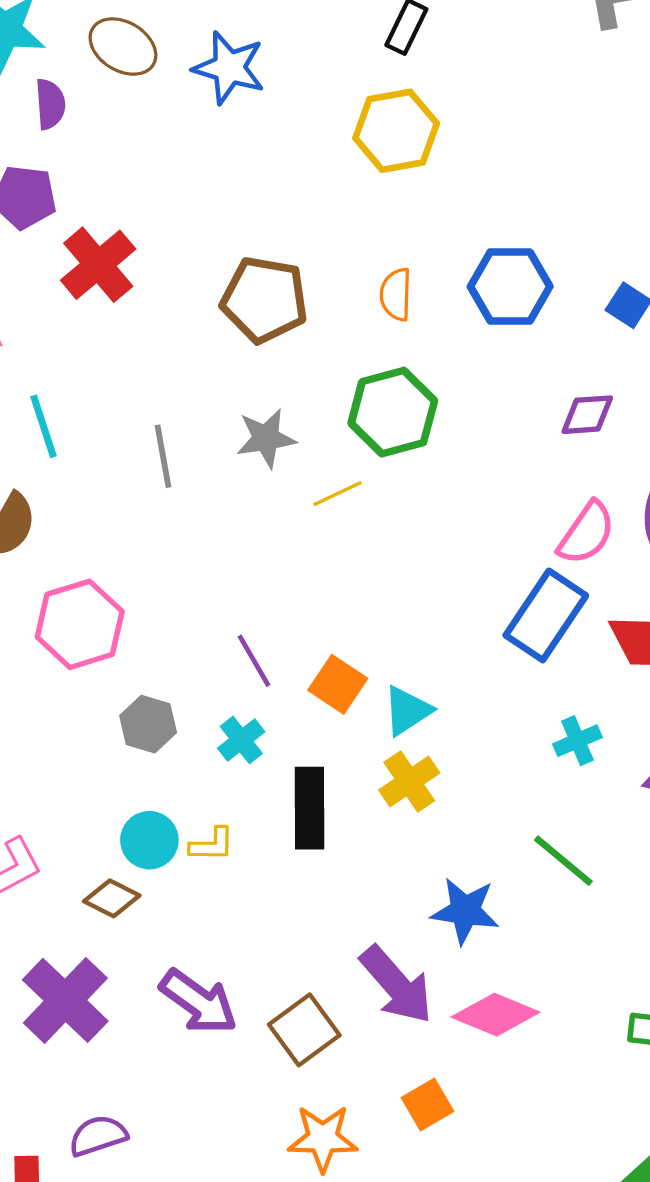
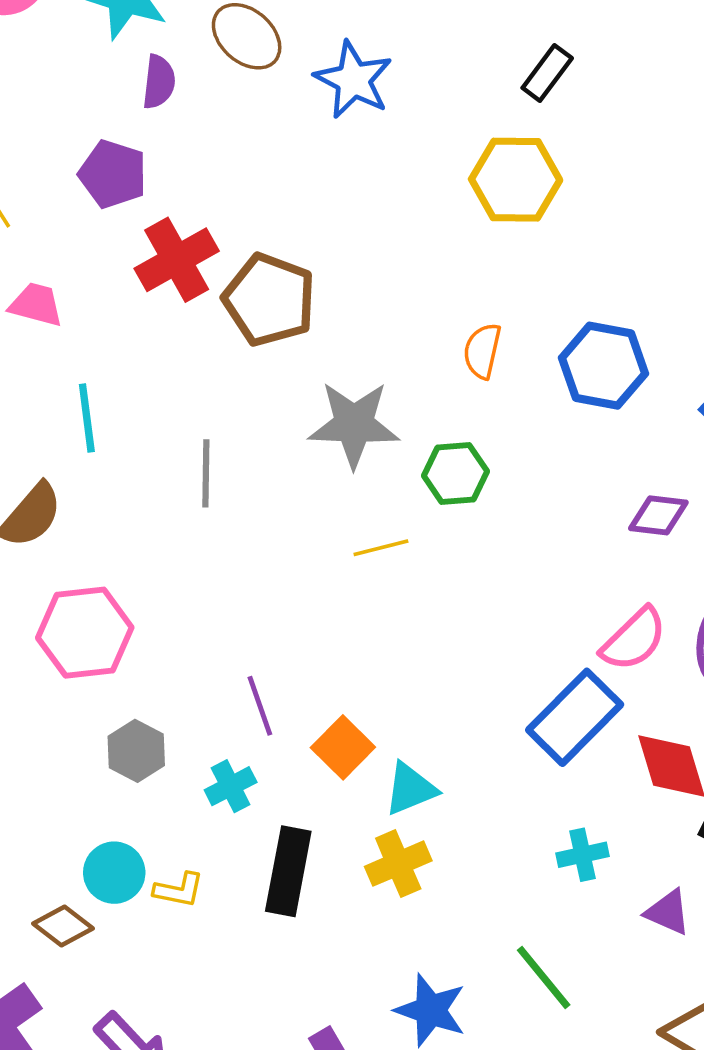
brown pentagon: (264, 300) -> (269, 300), moved
green hexagon: (393, 412) -> (455, 473), size x0.7
gray star: (266, 438) -> (354, 424), moved, size x1.4

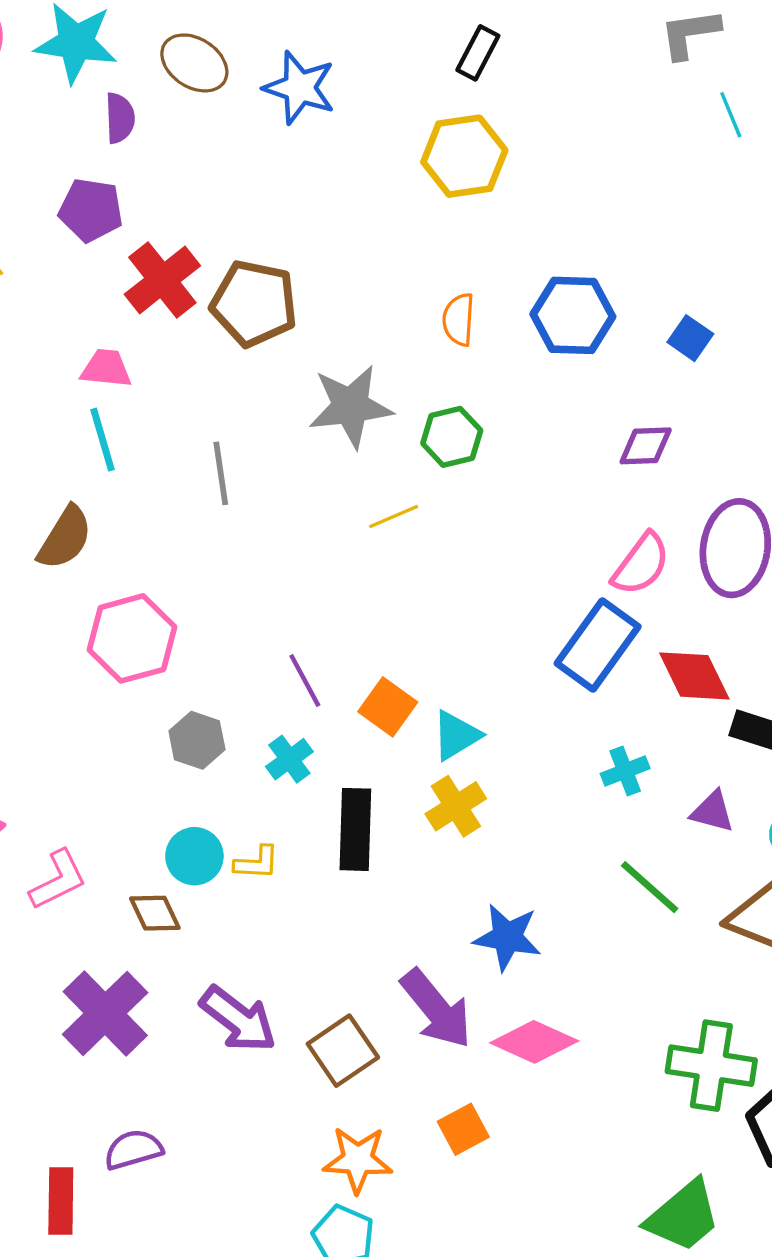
pink trapezoid: (36, 305) -> (106, 368), moved
brown diamond: (63, 926) -> (155, 913), turned 36
green line: (544, 978) -> (650, 887), moved

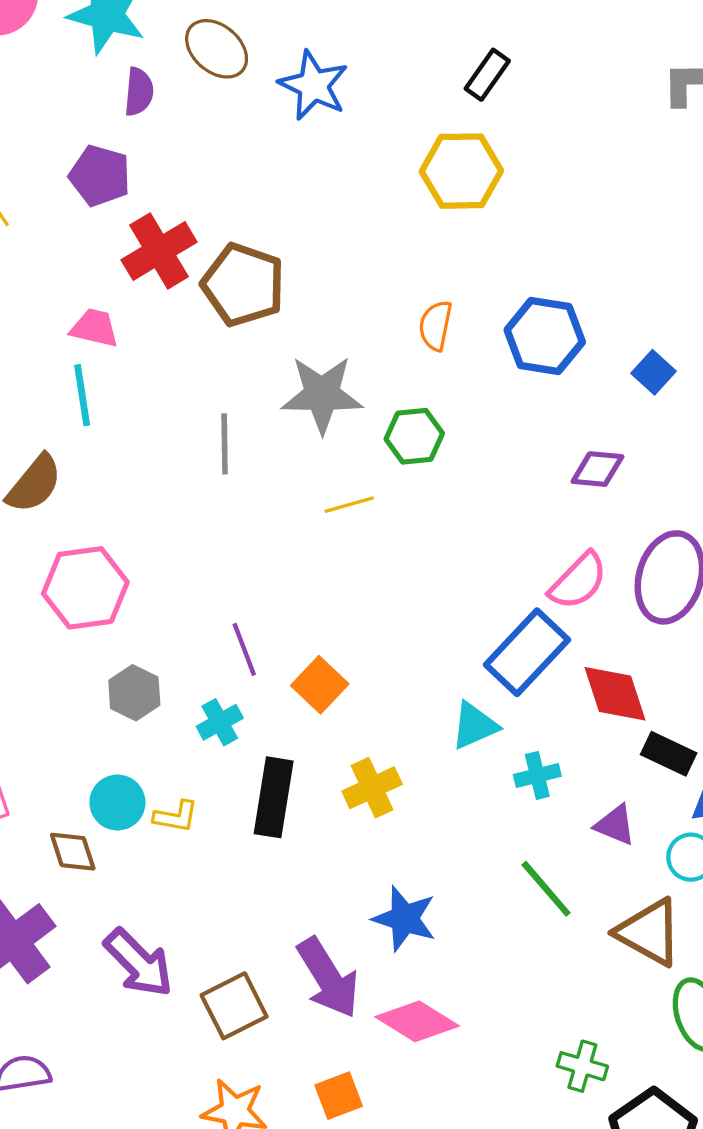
gray line: (221, 473) -> (225, 444), moved
cyan triangle: (456, 735) -> (474, 726), moved
green cross: (711, 1066) -> (582, 1066), size x0.6

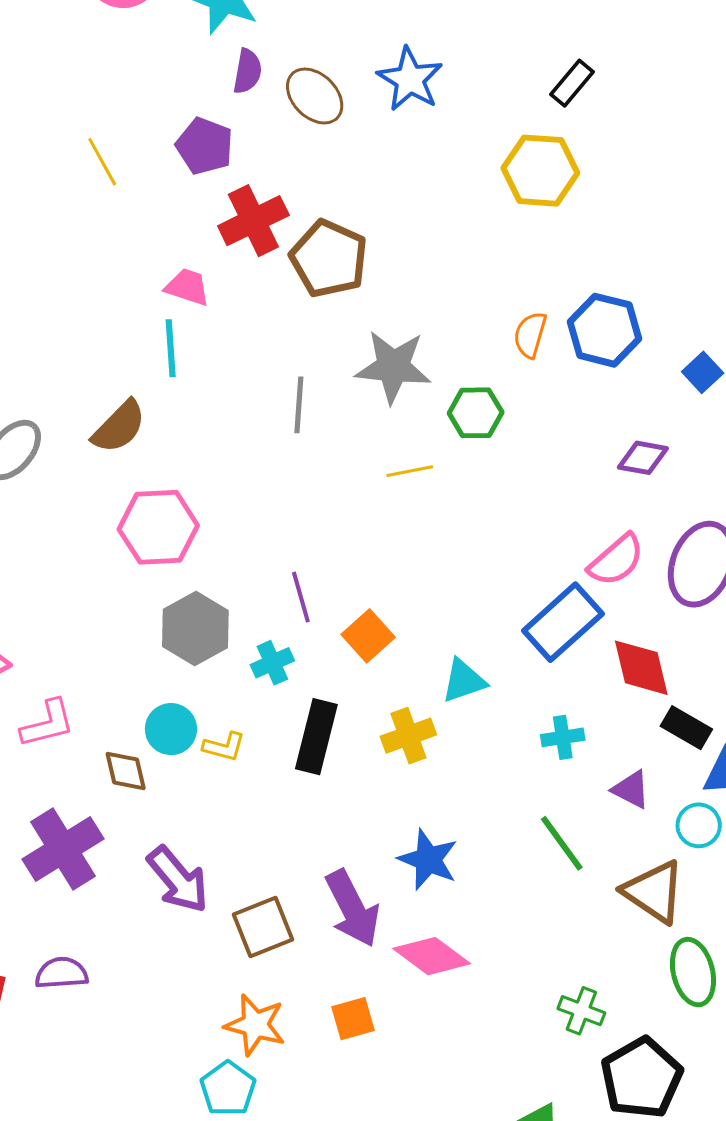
brown ellipse: (217, 49) -> (315, 96), moved
orange semicircle: (436, 326) -> (530, 335), moved
gray hexagon: (134, 693) -> (195, 629), size x1.4
cyan triangle: (474, 726) -> (464, 681), moved

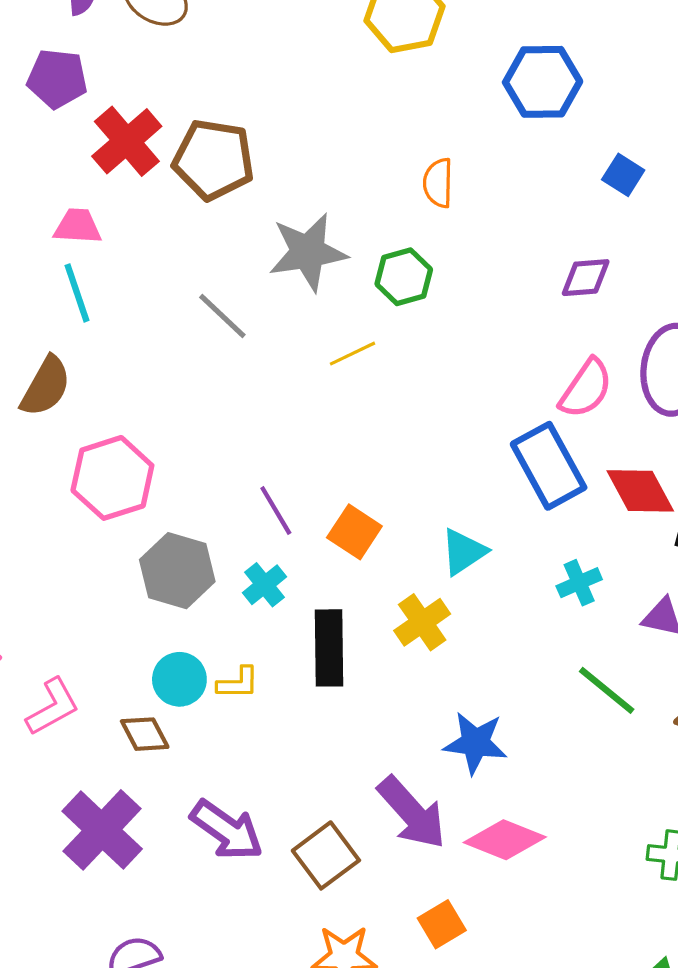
blue hexagon: (605, 330) -> (543, 82), moved
gray line: (299, 405) -> (222, 316), turned -36
blue rectangle: (563, 622) -> (549, 466), turned -62

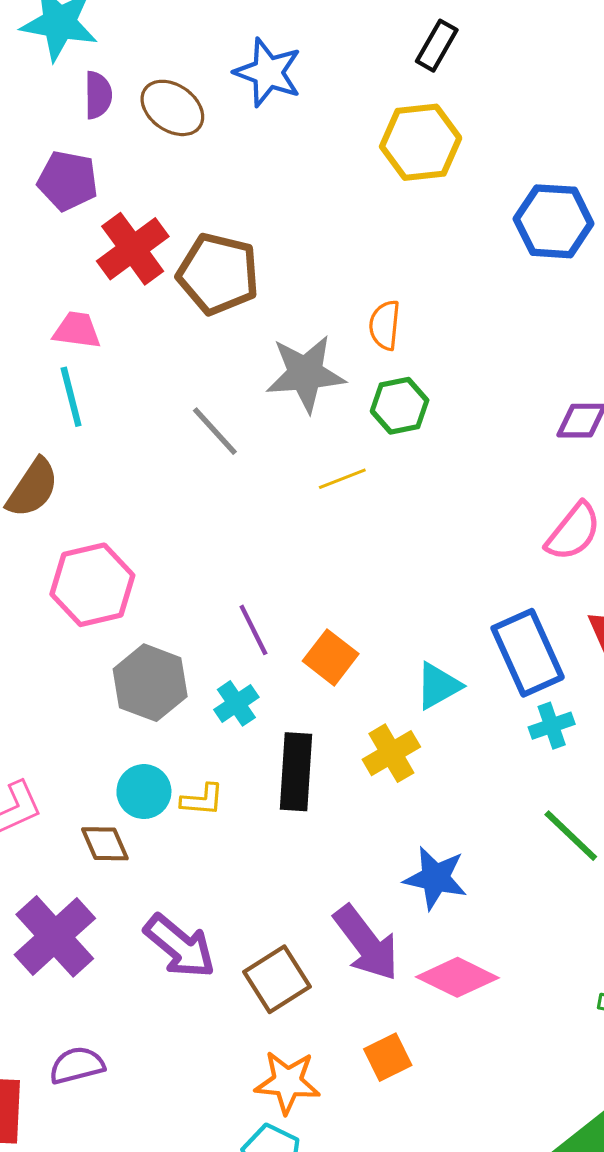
orange semicircle: (438, 183) -> (385, 325), moved
blue rectangle: (549, 466) -> (528, 653), moved

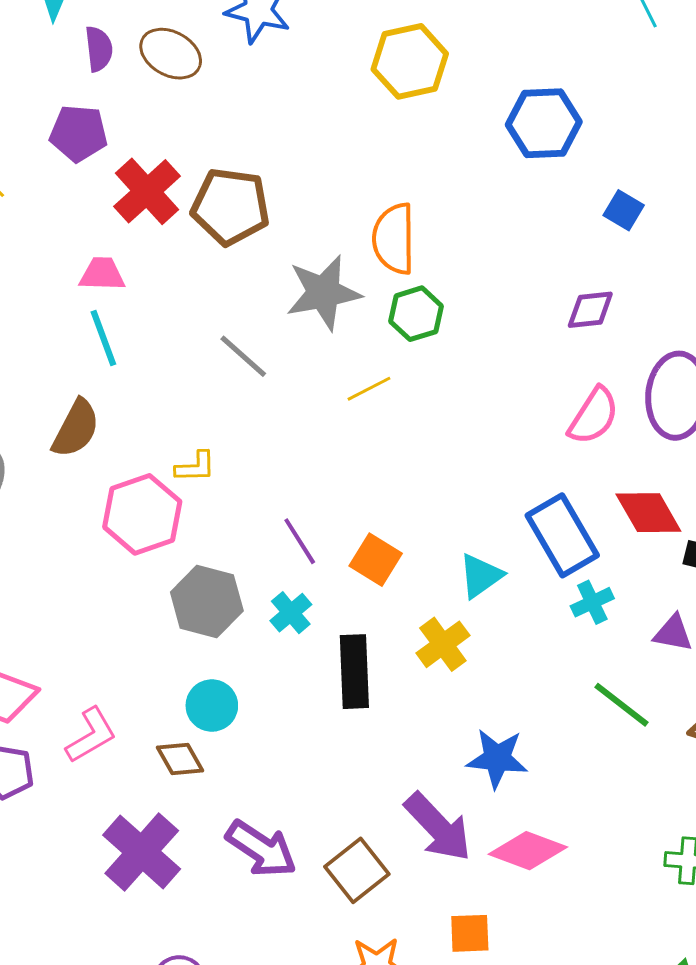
orange semicircle: (385, 325) -> (394, 239), size x1.5
yellow L-shape: (202, 800) -> (195, 467), moved
orange square: (388, 1057) -> (470, 933), turned 30

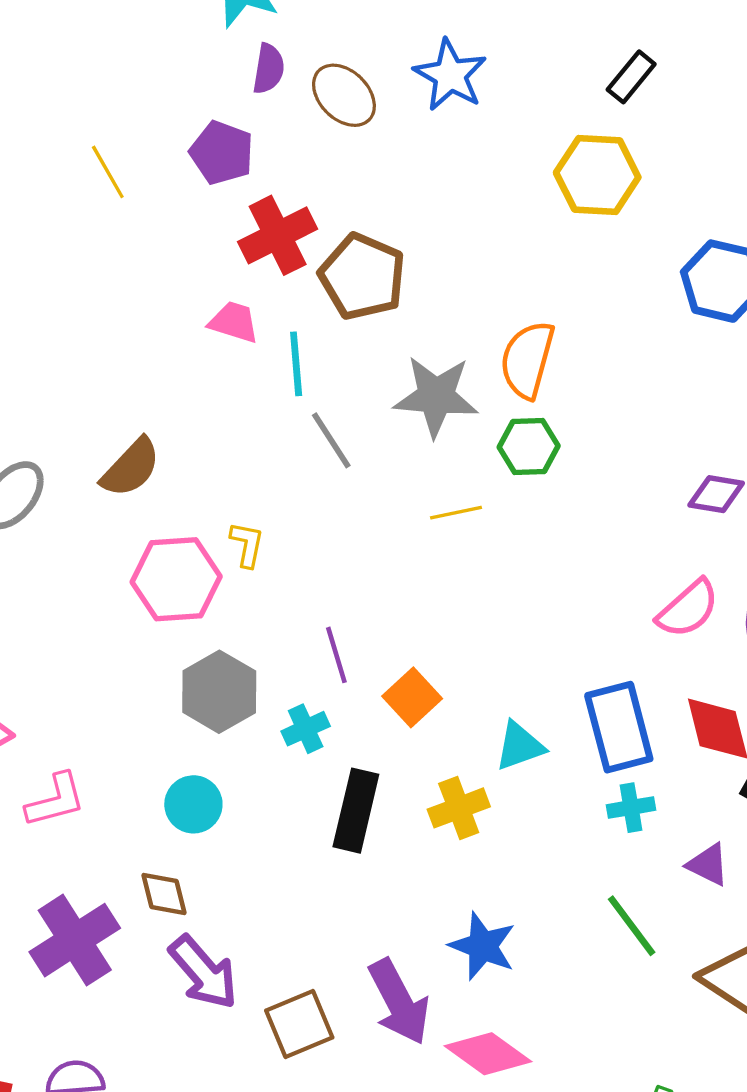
pink trapezoid: (102, 274) -> (234, 322), moved
cyan line: (103, 338) -> (296, 364), moved
yellow L-shape: (195, 467) -> (247, 544), turned -93
brown diamond: (180, 759) -> (164, 894), moved

